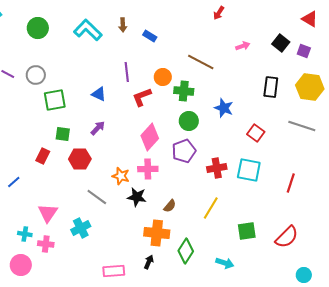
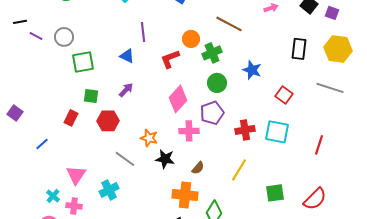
purple line: (127, 72) -> (143, 32), moved
green cross: (184, 91) -> (212, 53), turned -30
pink cross: (148, 169) -> (189, 131), moved
cyan cross: (25, 234) -> (53, 196), turned 32

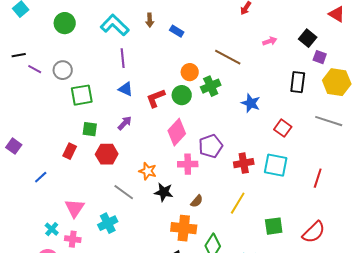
purple square: (332, 13) -> (320, 57), moved
purple line: (143, 32) -> (123, 58), moved
red L-shape: (170, 59) -> (156, 98), moved
green circle: (217, 83) -> (182, 95), moved

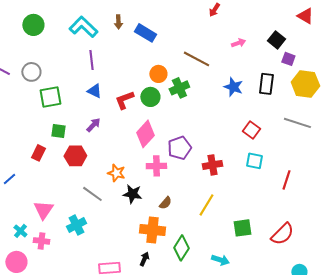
blue rectangle: (177, 31) -> (145, 33), size x1.5
blue star: (251, 103) -> (233, 87), moved
cyan square: (276, 165) -> (254, 161), moved, size x0.7

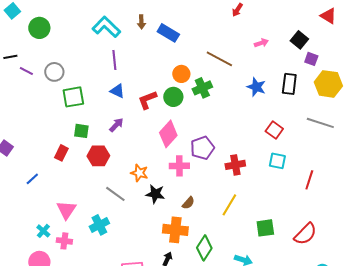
green circle: (33, 25) -> (39, 28), moved

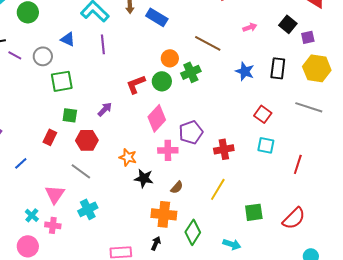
purple square: (311, 59) -> (308, 37), moved, turned -32
blue triangle: (117, 91) -> (68, 39), moved
gray line: (115, 194) -> (81, 171), moved

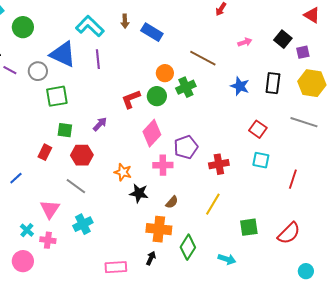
blue triangle: (68, 39) -> (63, 54), size x1.8

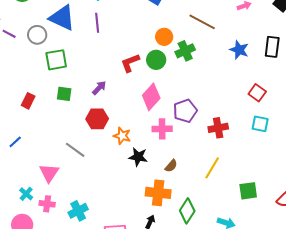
red rectangle: (45, 152) -> (28, 101), moved
red hexagon: (82, 155) -> (97, 119), moved
cyan cross: (83, 224) -> (78, 211), moved

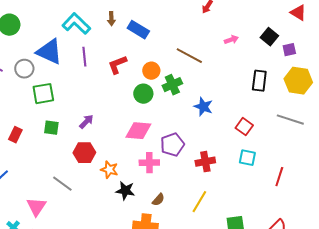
blue star: (239, 50) -> (203, 107), moved
red L-shape: (130, 63) -> (117, 65), moved
pink diamond: (151, 97) -> (138, 131), turned 52

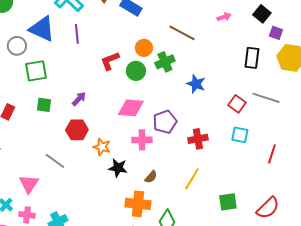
purple square: (289, 50) -> (276, 33), moved, turned 32
red L-shape: (117, 65) -> (110, 61), moved
gray line: (290, 120) -> (266, 98), moved

